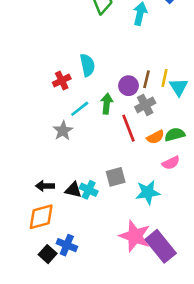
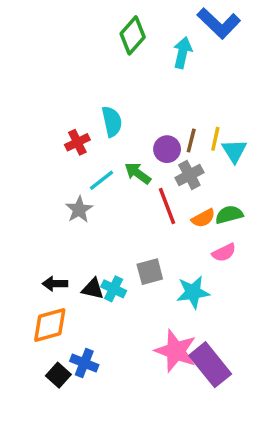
green arrow: (107, 104) -> (138, 173), turned -60

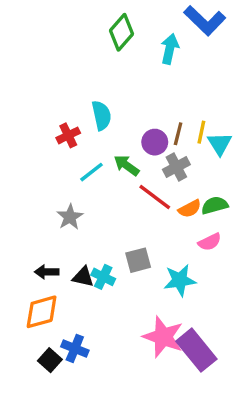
red line: (167, 206) -> (155, 197), turned -32
gray star: (79, 209) -> (70, 217), moved

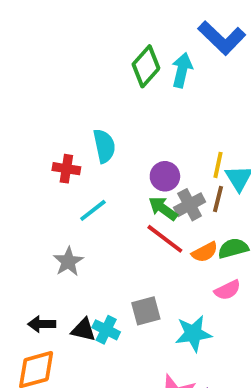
green diamond: (121, 32) -> (146, 66), moved
brown line: (178, 134) -> (218, 199), moved
red cross: (68, 135) -> (66, 169), turned 35
green arrow: (126, 165) -> (163, 208), moved

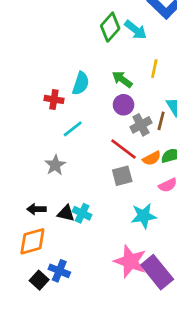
cyan arrow: (182, 70) -> (136, 30), turned 115
cyan semicircle: (104, 146) -> (81, 83), turned 30
yellow line: (218, 165) -> (154, 69), moved
green arrow: (163, 208) -> (122, 79), moved
gray square: (146, 311) -> (122, 176), moved

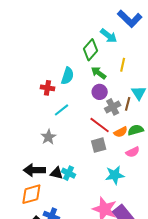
green diamond: (110, 27) -> (91, 50), moved
black arrow: (37, 209) -> (34, 170), size x1.5

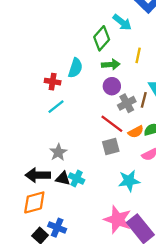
green arrow: (99, 73) -> (111, 65), turned 140
cyan line: (61, 110) -> (56, 107), moved
gray star: (48, 137) -> (58, 152), moved

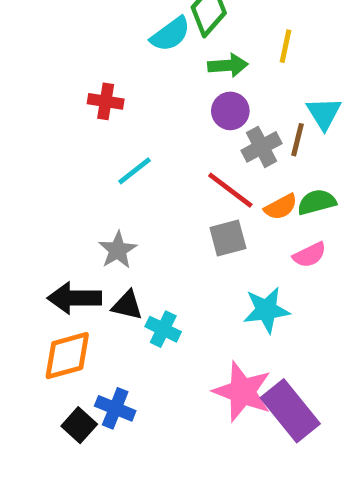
cyan semicircle: (75, 68) -> (170, 34), moved, turned 36
cyan line: (56, 107) -> (134, 171), moved
cyan cross: (77, 179) -> (163, 329), moved

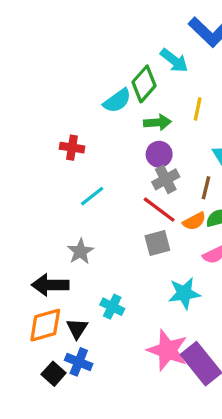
brown line: (298, 140) -> (206, 188), moved
gray cross: (262, 147) -> (166, 179), moved
black triangle: (127, 305) -> (77, 328), moved, turned 50

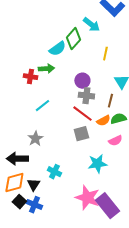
green arrow: (157, 122) -> (46, 69), moved
gray cross: (166, 179) -> (86, 96), turned 35
black square: (54, 374) -> (19, 202), moved

